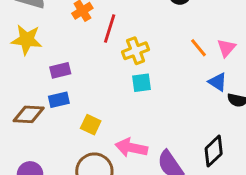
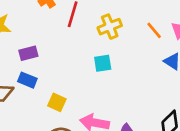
yellow cross: (136, 51) -> (110, 27), moved
blue rectangle: (59, 100) -> (27, 80), turned 36

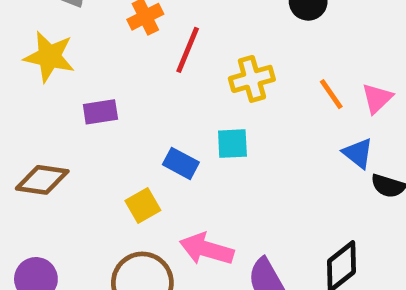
blue rectangle: (27, 80) -> (181, 163), moved
yellow square: (57, 102) -> (143, 206), turned 30

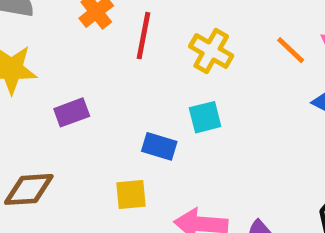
yellow cross: (252, 79) -> (211, 51), turned -33
yellow square: (143, 206) -> (131, 194), turned 36

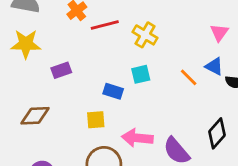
red line: (144, 36) -> (105, 25), turned 64
orange line: (291, 50) -> (189, 77), moved

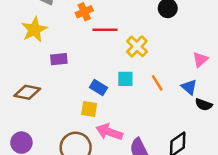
yellow star: (26, 44) -> (34, 30), turned 30
orange line: (189, 77) -> (157, 83), moved
yellow square: (96, 120) -> (89, 109), moved

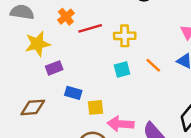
yellow star: (34, 30) -> (38, 44), moved, turned 30
yellow cross: (137, 46) -> (125, 36), turned -30
blue rectangle: (98, 88) -> (73, 93), moved

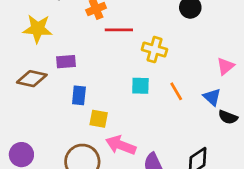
yellow star: (38, 44) -> (38, 29), moved
blue rectangle: (73, 93) -> (79, 95), turned 63
brown diamond: (33, 107) -> (32, 79), moved

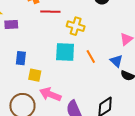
purple rectangle: (66, 62) -> (11, 25), moved
cyan square: (140, 86) -> (65, 52), size x1.5

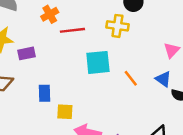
yellow cross: (76, 26) -> (117, 26), moved
cyan square: (65, 52) -> (98, 62), moved

